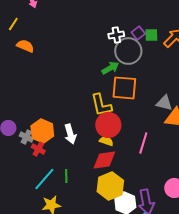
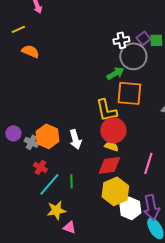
yellow line: (13, 24) -> (18, 29), turned 32
pink line: (143, 143) -> (148, 163), moved
red cross: (38, 149) -> (40, 167), moved

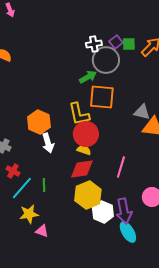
orange hexagon: (47, 136) -> (39, 122), moved

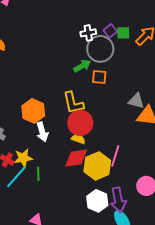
orange square: (102, 97) -> (99, 77), moved, size x0.6
yellow hexagon: (88, 195) -> (97, 166), moved
yellow star: (29, 214) -> (23, 158), moved

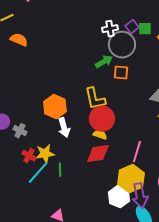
yellow hexagon: (97, 166) -> (131, 179), moved

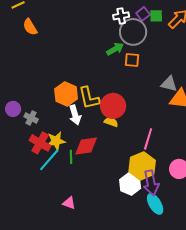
orange semicircle: (19, 40) -> (30, 27), turned -144
yellow L-shape: (95, 99) -> (89, 98), moved
red diamond: (98, 154) -> (86, 146), moved
red cross: (29, 156) -> (40, 143), size x1.5

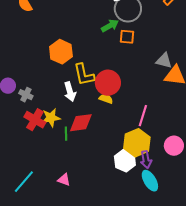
orange hexagon: (66, 94) -> (61, 52), moved
cyan line: (49, 160) -> (24, 182), moved
purple arrow: (151, 183) -> (146, 160), size x0.7

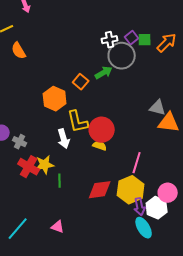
orange square: (127, 37) -> (81, 82), moved, turned 35
red diamond: (81, 123) -> (100, 190), moved
white hexagon: (125, 161) -> (157, 208), moved

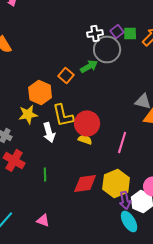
pink line: (137, 163) -> (122, 142), moved
yellow star: (45, 165) -> (28, 114), moved

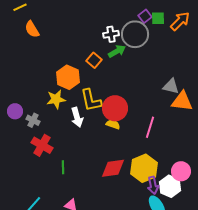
white cross: (95, 33) -> (111, 34), moved
green line: (45, 174) -> (63, 167), moved

